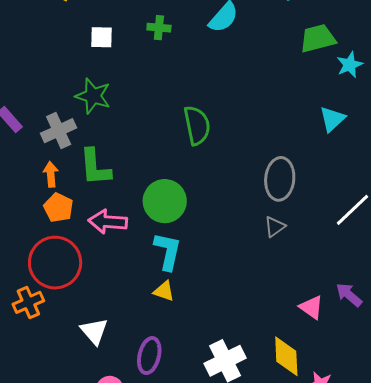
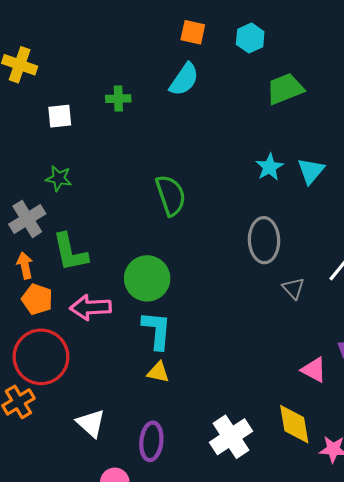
cyan star: (350, 65) -> (269, 167), moved
green star: (93, 96) -> (59, 178), size x0.7
gray triangle: (275, 227) -> (293, 288), moved, turned -30

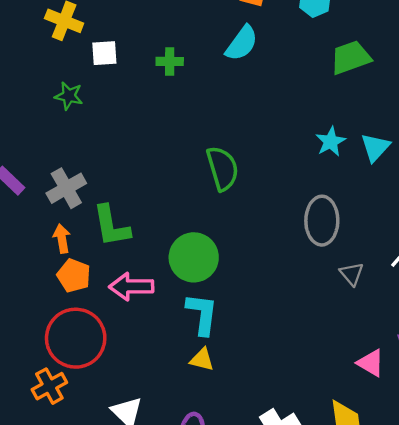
white square: (60, 116) -> (104, 53), moved
green star: (59, 178) -> (69, 96), moved

